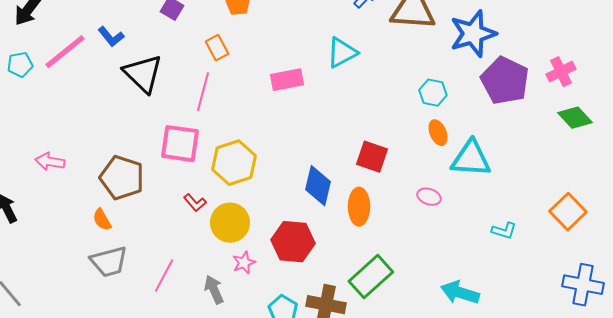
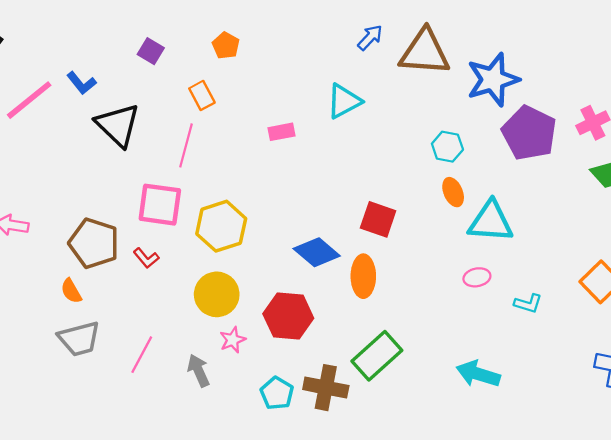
pink rectangle: (287, 80) -> (281, 132), size x0.7
blue diamond: (318, 186) -> (317, 252), turned -63
pink ellipse: (429, 197) -> (477, 277), moved, turned -30
red L-shape: (195, 203) -> (146, 258), moved

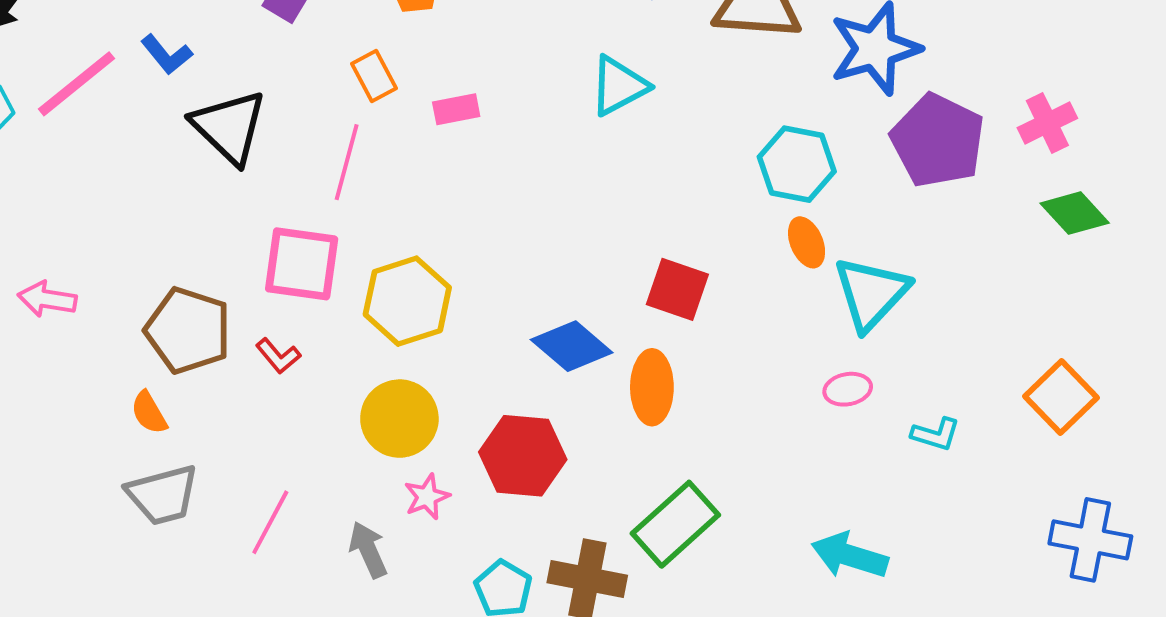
pink rectangle: (281, 132) -> (456, 109), moved
cyan hexagon: (447, 147) -> (797, 164), size x1.4
cyan triangle: (491, 222) -> (871, 293), turned -51

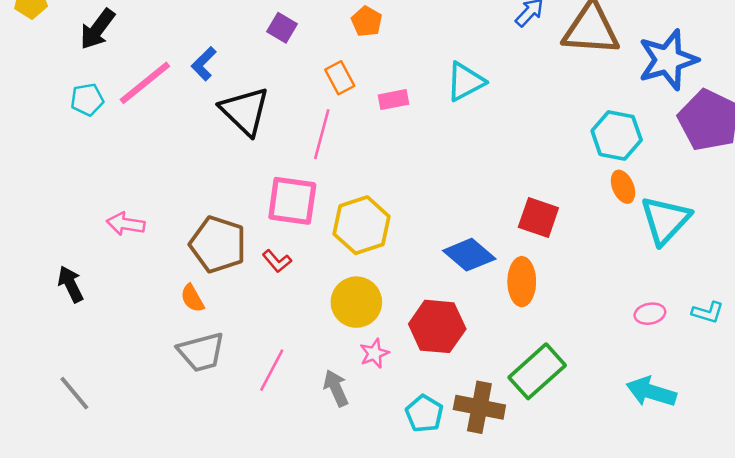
blue L-shape: (167, 54) -> (204, 64), turned 84
cyan triangle: (619, 86) -> (465, 82), moved
pink ellipse: (848, 389) -> (650, 314), moved

